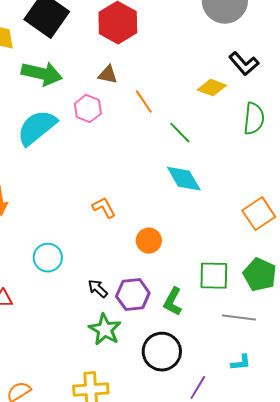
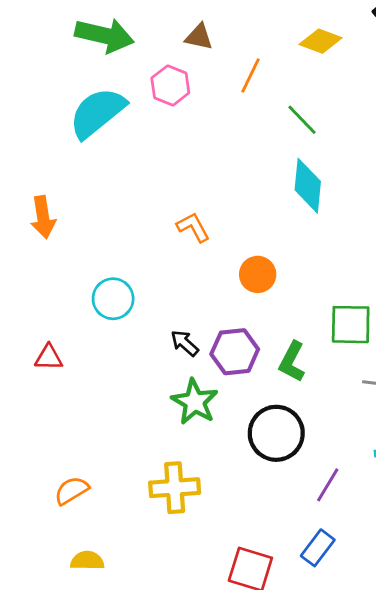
yellow diamond: (212, 88) -> (321, 41), moved
orange line: (144, 102) -> (250, 75), turned 60
cyan diamond: (184, 179) -> (308, 186), turned 36

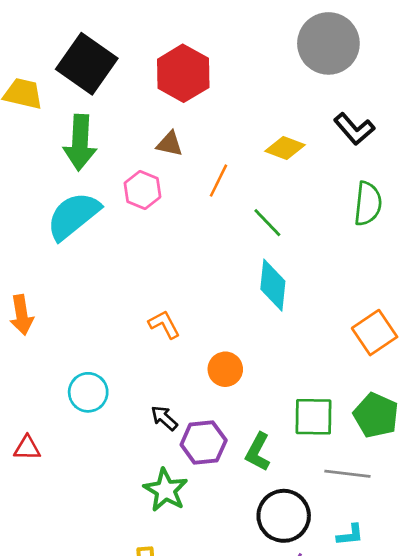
green arrow: (104, 35) -> (80, 143), turned 80
black arrow: (185, 343) -> (164, 418), moved
black circle: (276, 433) -> (284, 516), moved

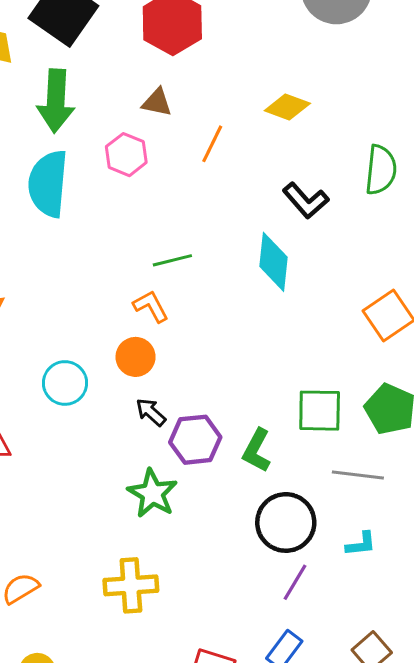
black L-shape: (354, 129) -> (306, 201), moved
cyan semicircle: (73, 216) -> (48, 184), turned -46
green line: (267, 223) -> (172, 260), moved, turned -60
orange circle: (225, 369) -> (136, 357), moved

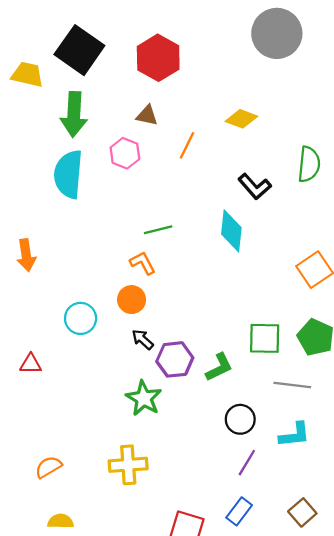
green L-shape: (257, 450) -> (219, 367), turned -144
black circle: (286, 522) -> (240, 419), size x0.7
cyan L-shape: (361, 544) -> (295, 435), size x1.4

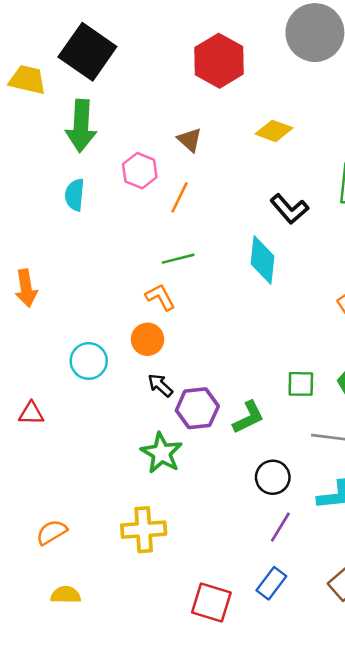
red hexagon: (158, 58) -> (219, 61), moved
brown triangle: (147, 115) -> (190, 140), moved, turned 30
orange line: (187, 145) -> (179, 197), moved
cyan semicircle: (68, 174) -> (75, 195), size x0.6
green square: (265, 338) -> (301, 384), size x0.7

